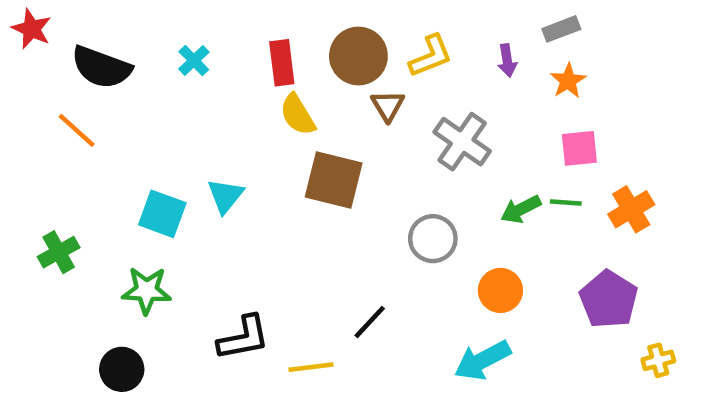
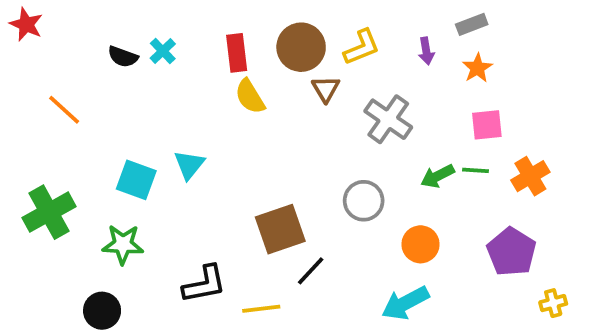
black semicircle: (101, 67) -> (123, 57), moved, size x0.6
brown square: (334, 180) -> (280, 229), moved, turned -33
green cross: (59, 252) -> (49, 212), size x1.5

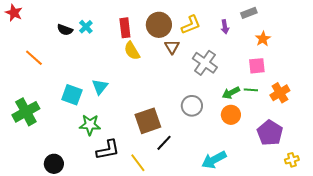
orange star: (477, 68) -> (263, 39), moved
green star: (123, 244) -> (90, 125), moved
orange circle: (420, 244) -> (231, 115), moved
yellow line: (261, 309) -> (138, 163), turned 60

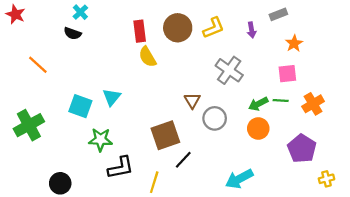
cyan cross: (86, 27) -> (80, 12), moved
brown triangle: (172, 47) -> (192, 101), moved
yellow line: (138, 163) -> (154, 182), turned 54

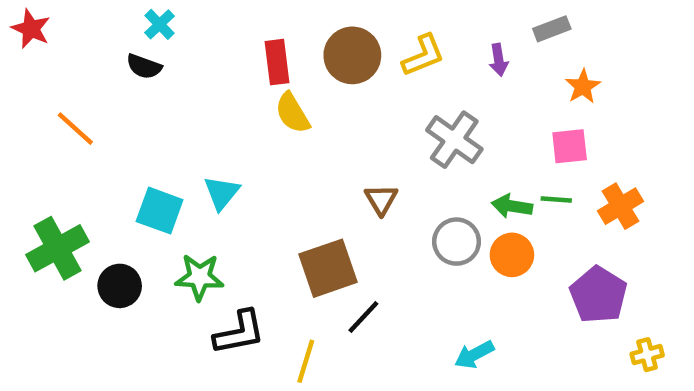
green arrow: (258, 104) -> (512, 206), turned 36
gray circle: (215, 118) -> (457, 242), moved
cyan arrow: (239, 179) -> (474, 355), size x0.7
black circle: (60, 183) -> (120, 286), moved

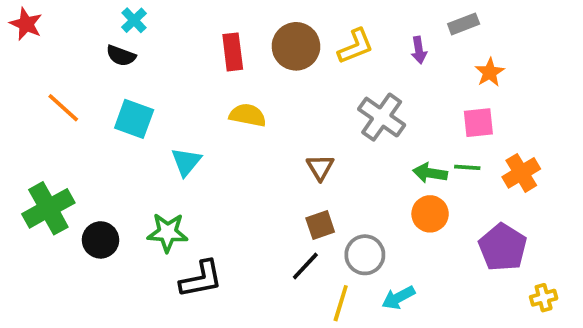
yellow semicircle: (292, 113) -> (248, 115), moved, turned 132
cyan square: (160, 211) -> (134, 119), moved
gray circle: (457, 242) -> (365, 255), moved
brown square: (328, 268) -> (320, 225), moved, size x0.6
yellow line: (306, 361) -> (341, 303), moved

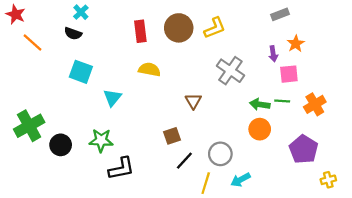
purple arrow: (419, 50) -> (273, 54), moved
orange line: (63, 108) -> (32, 43), moved
brown square: (320, 225) -> (172, 136), moved

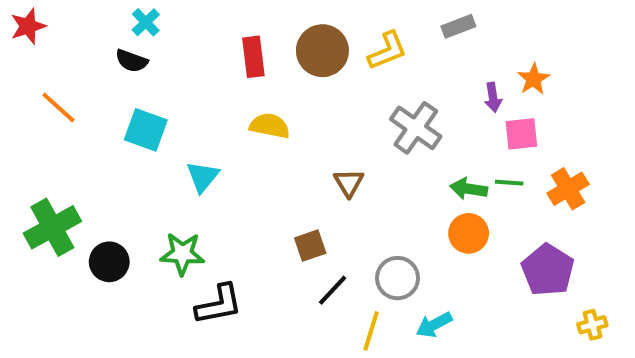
red star: (16, 14) -> (28, 26), turned 30
gray rectangle: (280, 14) -> (458, 26), moved
orange line: (32, 43) -> (58, 108), moved

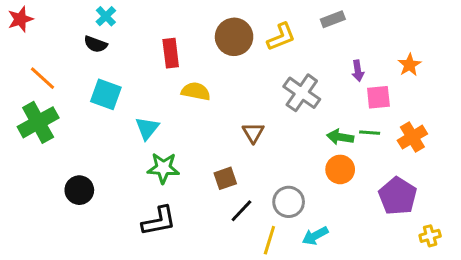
red rectangle: (253, 57) -> (171, 53), moved
orange star: (534, 79) -> (409, 65), moved
green cross: (52, 227) -> (38, 122), moved
green star: (182, 254) -> (163, 168), moved

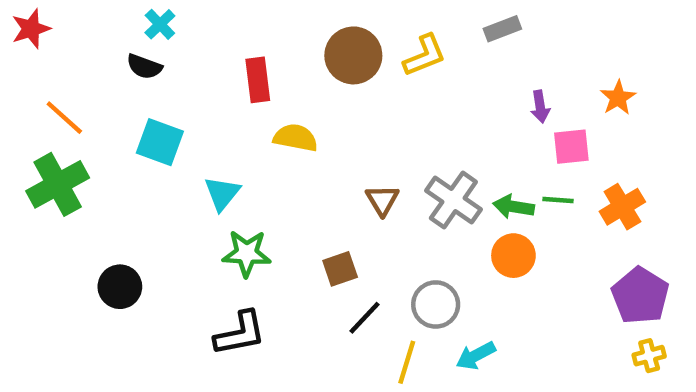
gray cross: (302, 93) -> (453, 200), moved
purple pentagon: (398, 196) -> (640, 296), moved

